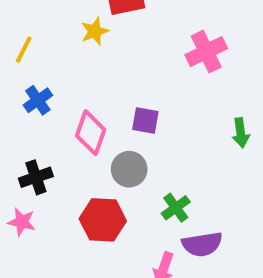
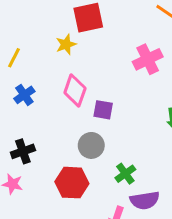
pink diamond: (91, 133) -> (75, 90), moved

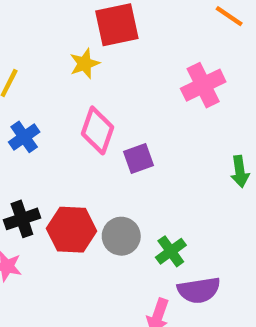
purple square: (103, 110) -> (138, 158), turned -30
gray circle: (91, 145) -> (121, 236), moved
red hexagon: (72, 183) -> (72, 230), moved

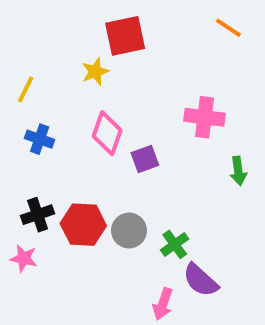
pink cross: (203, 85) -> (205, 117), moved, turned 33
blue cross: (24, 137) -> (40, 139), turned -36
purple semicircle: (199, 290) -> (201, 280), turned 51

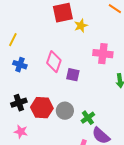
yellow star: (95, 72) -> (81, 26), moved
purple square: (145, 159) -> (73, 75), turned 32
pink star: (24, 258) -> (21, 132), moved

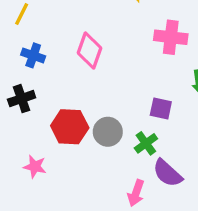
purple square: (73, 75) -> (161, 109), moved
black cross: (19, 103) -> (22, 99), moved

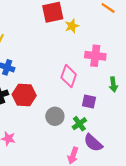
pink diamond: (90, 50) -> (69, 76), moved
red hexagon: (70, 127) -> (24, 95), moved

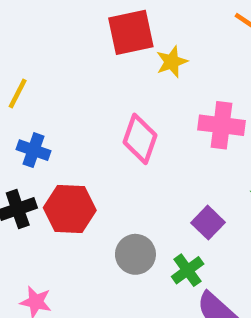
pink diamond: (69, 76) -> (140, 139), moved
purple square: (89, 101) -> (208, 223), turned 32

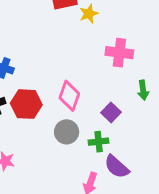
pink diamond: (140, 139) -> (69, 96), moved
green cross: (188, 270) -> (99, 142), turned 30

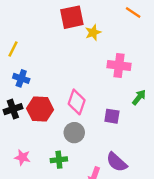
green arrow: (143, 90) -> (139, 97), turned -133
purple square: (111, 112) -> (112, 116), turned -35
green cross: (99, 142) -> (59, 160), moved

